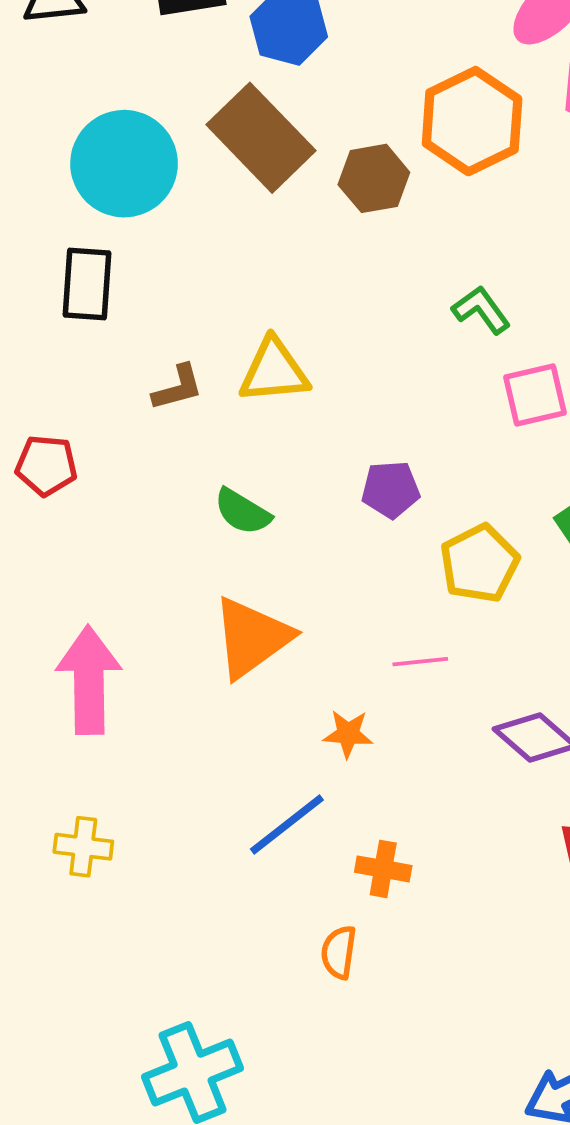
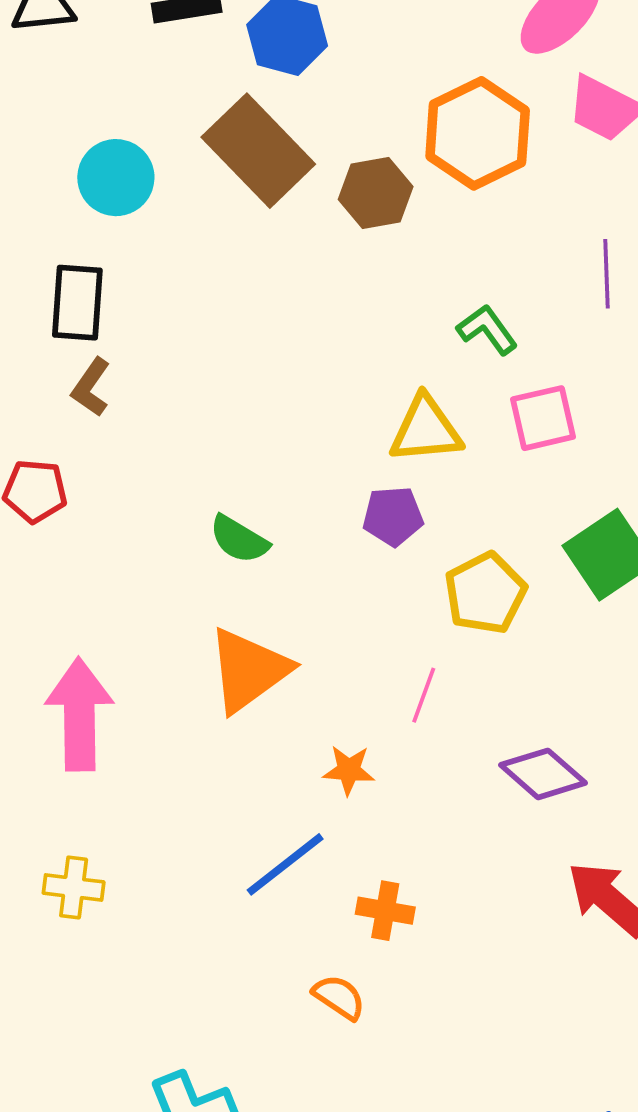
cyan circle: (124, 164) -> (116, 178), size x0.7
yellow triangle: (274, 371) -> (426, 430), moved
brown L-shape: (178, 388) -> (91, 387), moved, turned 140
pink line: (420, 662) -> (424, 695), turned -64
orange semicircle: (339, 952) -> (339, 997), turned 116

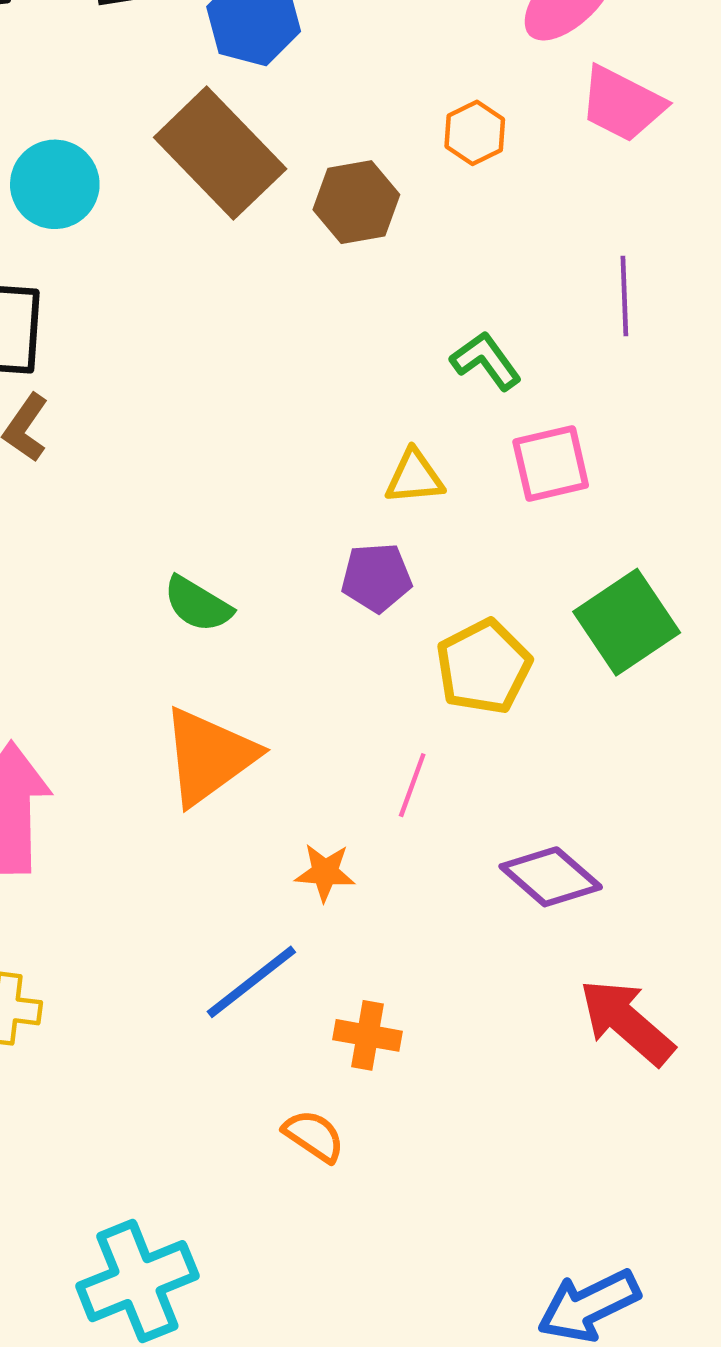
orange hexagon: (478, 133) -> (475, 133), size x0.5
yellow triangle: (426, 430) -> (414, 477), size x0.7

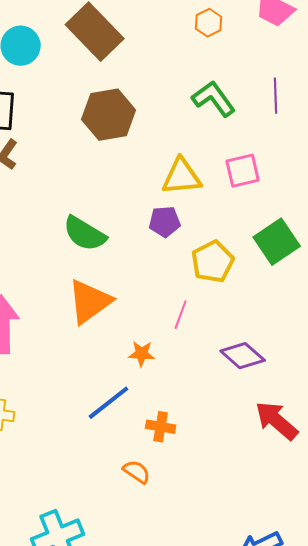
brown hexagon: (356, 202) -> (109, 115), moved, size x1.4
green L-shape: (486, 361) -> (214, 99), moved, size x1.4
yellow triangle: (414, 477) -> (182, 177), size x1.5
green semicircle: (198, 604) -> (85, 234), size x1.4

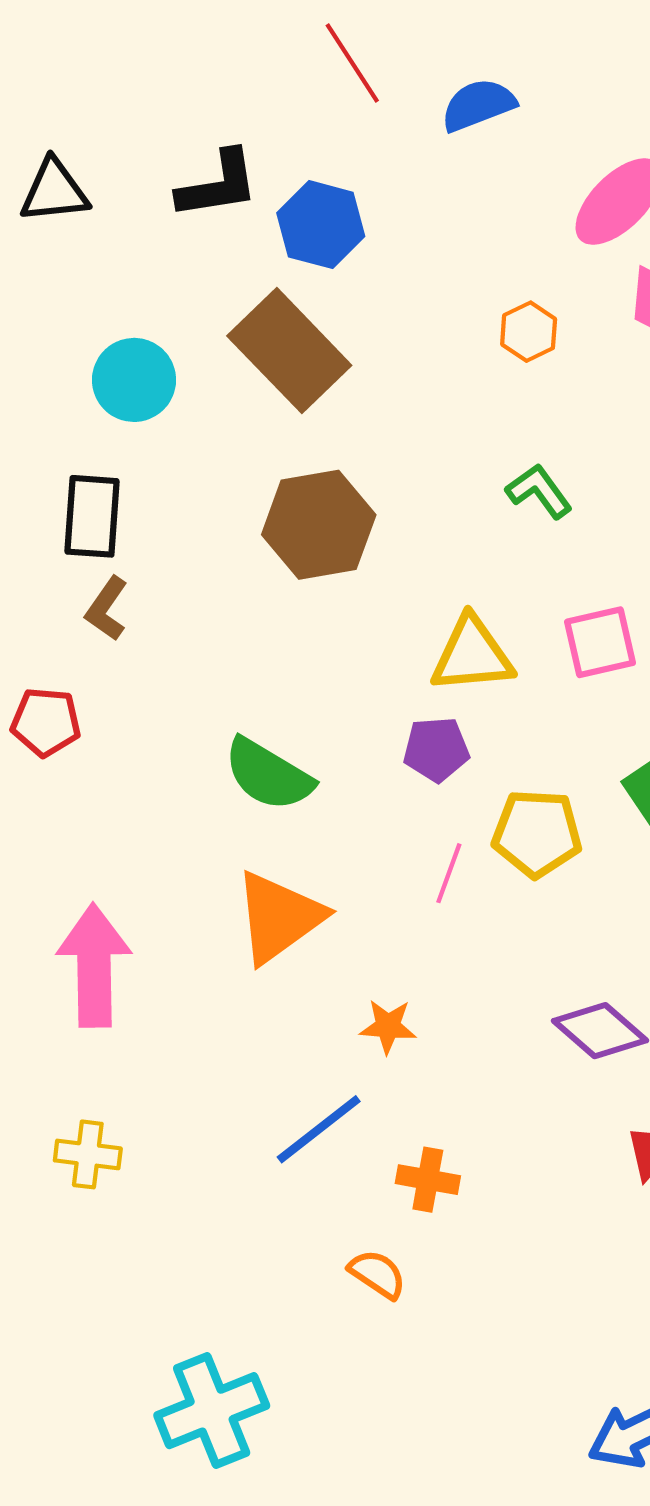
green L-shape: (214, 99) -> (539, 491), size x0.7
yellow pentagon: (213, 262) -> (537, 833), turned 30
pink line: (181, 315) -> (449, 873), moved

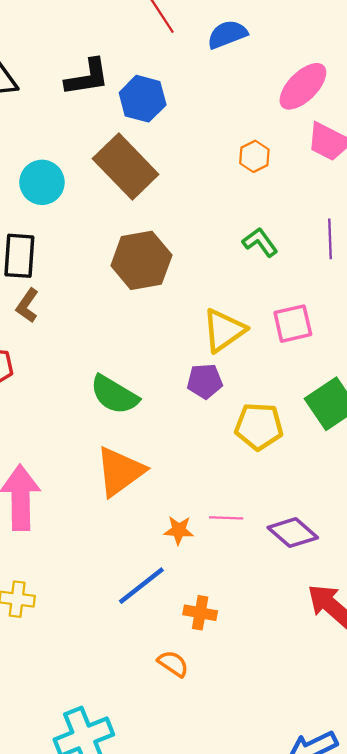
yellow triangle: (472, 655) -> (224, 330), turned -30
pink line: (449, 873) -> (226, 518), moved, turned 72

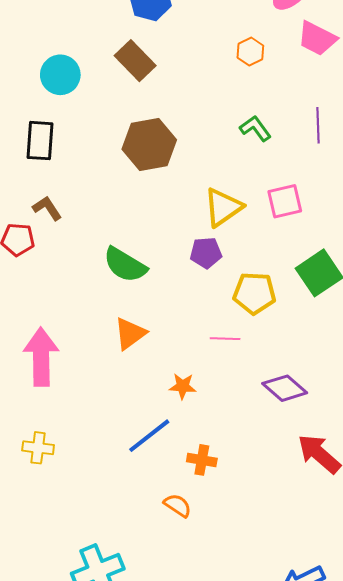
brown rectangle: (126, 167) -> (135, 61), size x0.7
brown L-shape: (27, 305) -> (47, 208), moved, turned 112
orange triangle: (120, 472) -> (130, 334), size x0.7
pink line: (226, 518) -> (225, 339), moved

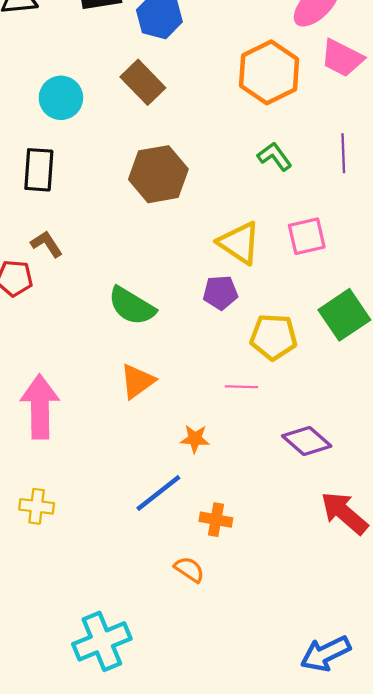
orange hexagon: (250, 52) -> (269, 72), size x2.0
yellow triangle: (223, 207) -> (239, 243), turned -51

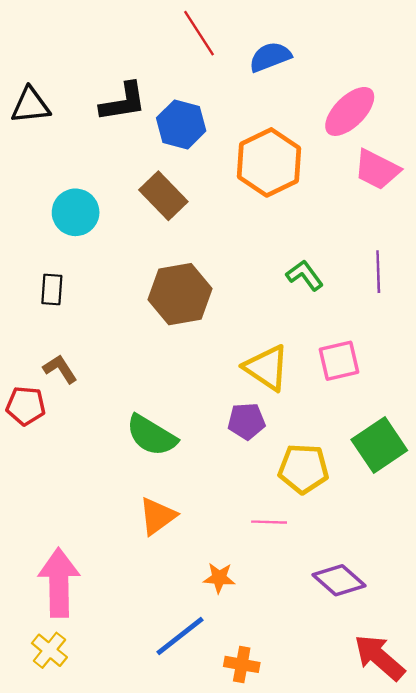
orange hexagon: (269, 72) -> (269, 162), moved
black rectangle: (39, 170) -> (52, 289), size x0.7
pink arrow: (40, 407) -> (59, 583), moved
yellow cross: (37, 506) -> (49, 650), turned 32

